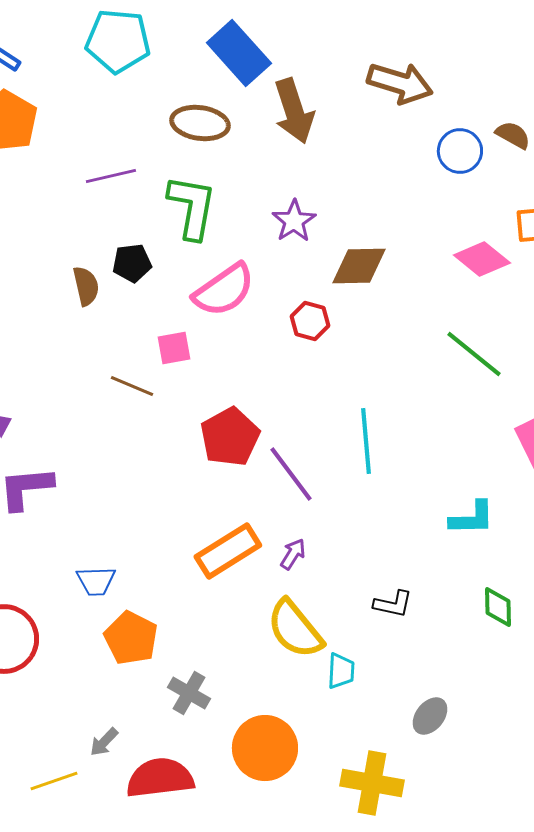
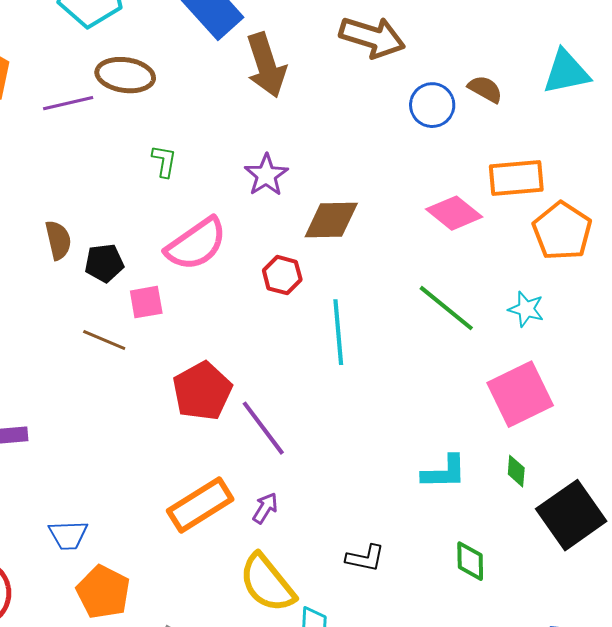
brown ellipse: (200, 123) -> (125, 75), moved
purple line: (111, 176) -> (68, 103), moved
green L-shape: (192, 207) -> (164, 161), size x0.5
black pentagon: (132, 263) -> (104, 263), moved
cyan line: (366, 441) -> (338, 332), moved

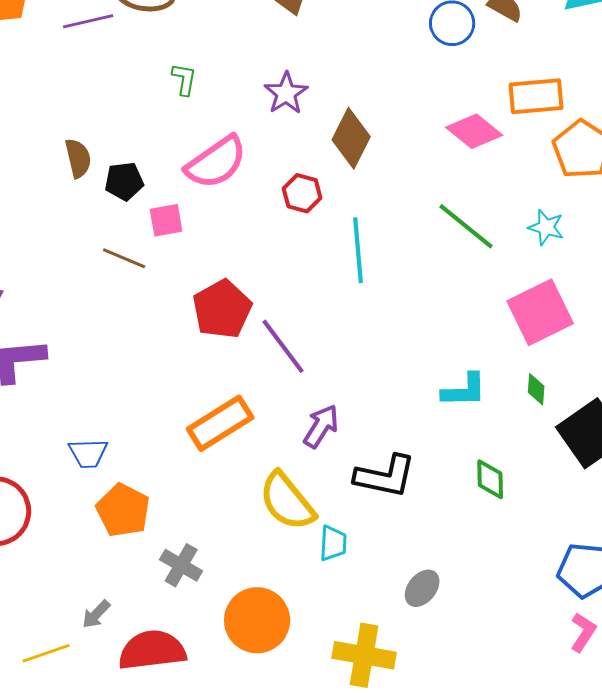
brown diamond: (331, 220) -> (351, 138), turned -62
purple arrow: (265, 508) -> (321, 426), moved, size x1.4
black L-shape: (365, 558) -> (385, 476), size x1.6

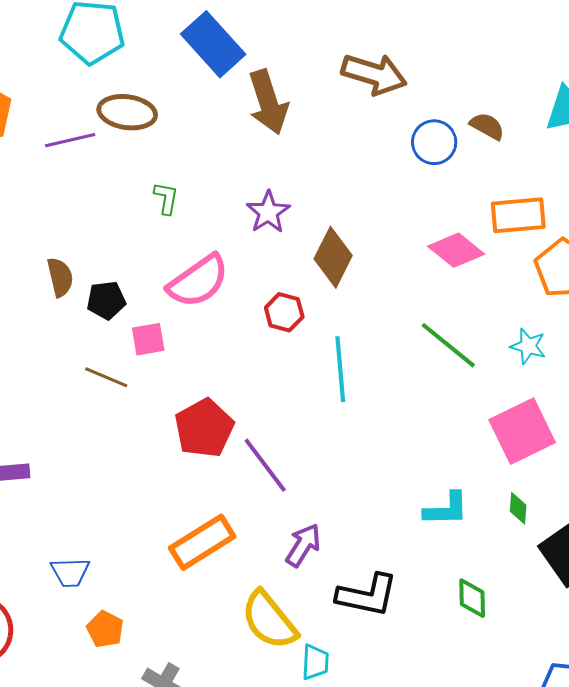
orange pentagon: (123, 510) -> (105, 629), size x0.7

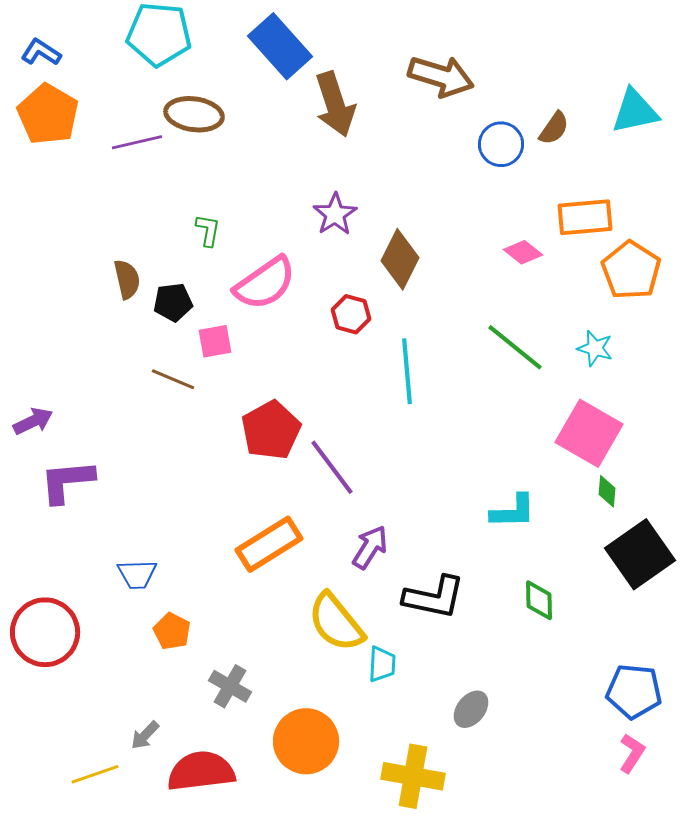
brown semicircle: (487, 126) -> (554, 128), turned 96
green L-shape: (166, 198) -> (208, 230), moved
pink diamond: (456, 250) -> (523, 252), size x0.7
pink square: (522, 431) -> (589, 433), turned -34
green diamond: (518, 508) -> (607, 491), moved

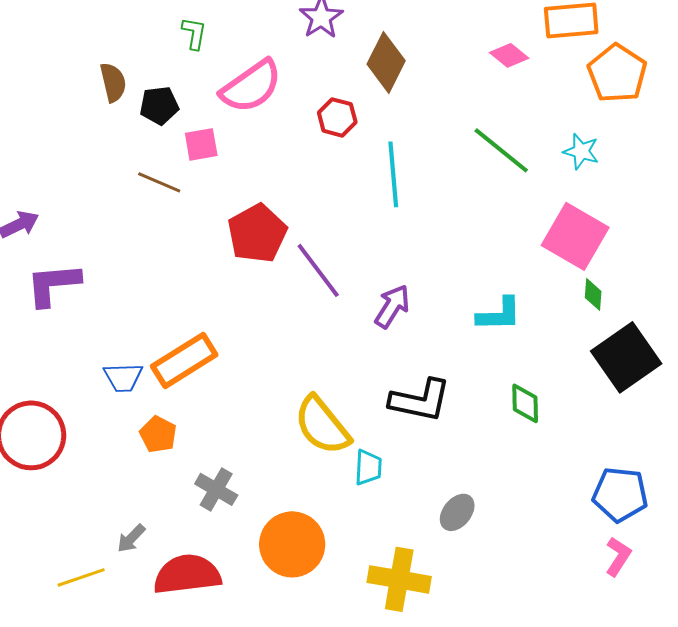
orange rectangle: (269, 544) -> (184, 360), moved
purple arrow: (370, 547) -> (392, 306), moved

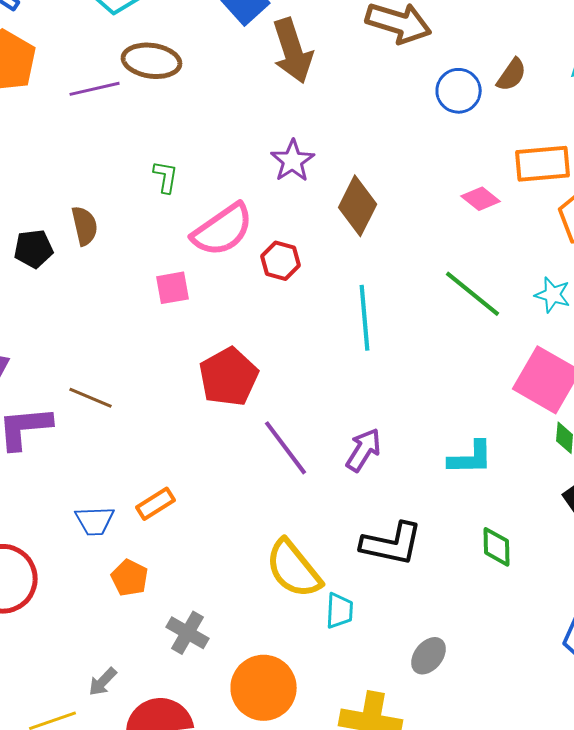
black pentagon: (159, 105) -> (34, 249), moved
red hexagon: (337, 117) -> (281, 261), moved
brown line: (159, 182) -> (91, 398), moved
purple line: (318, 270) -> (286, 448), moved
orange rectangle: (184, 360) -> (156, 504), size x0.6

